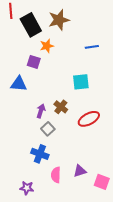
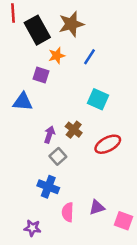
blue line: (92, 47) -> (90, 57), moved, turned -48
cyan square: (81, 82) -> (98, 99), turned 30

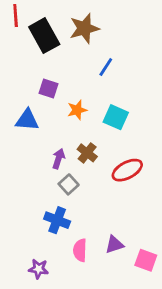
orange star: (57, 56) -> (77, 110), moved

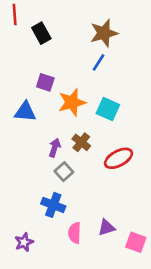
brown star: (84, 28) -> (104, 33), moved
black rectangle: (44, 36) -> (41, 33), size x0.7
orange star: (77, 110) -> (72, 102), size x1.5
purple star: (38, 269) -> (24, 242), moved, turned -30

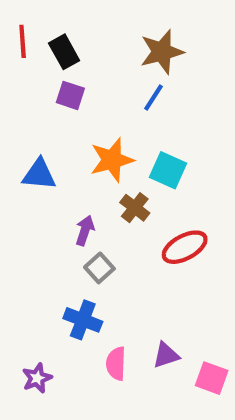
red line: (15, 14) -> (23, 41), moved
purple square: (45, 82) -> (70, 95), moved
brown cross: (81, 142) -> (135, 208), moved

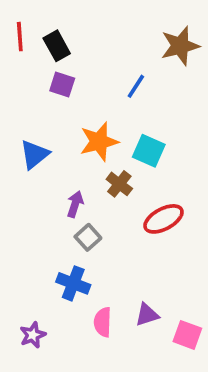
brown star: (162, 52) -> (180, 46), moved
blue triangle: (39, 174) -> (35, 154), turned -44

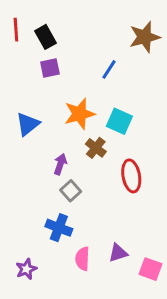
purple square: (62, 84) -> (50, 68), turned -30
red ellipse: (163, 219) -> (131, 176), turned -72

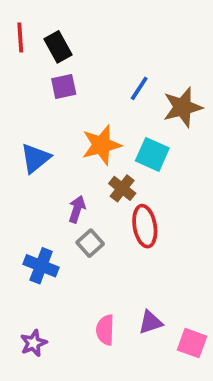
brown star: (145, 37) -> (183, 107), moved
red ellipse: (131, 176) -> (145, 226), moved
blue cross: (59, 228) -> (41, 266), moved

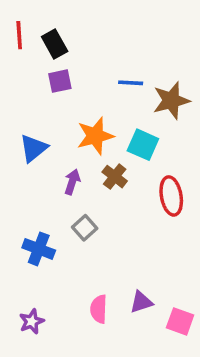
blue line: (139, 88) -> (131, 83), turned 60
purple arrow: (77, 209) -> (72, 182), moved
red ellipse: (145, 226) -> (171, 196), moved

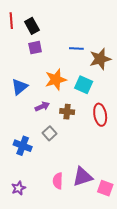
brown cross: (115, 177) -> (67, 112), moved, turned -32
purple arrow: (72, 182) -> (42, 106), turned 48
purple triangle: (141, 302) -> (83, 177), size x1.5

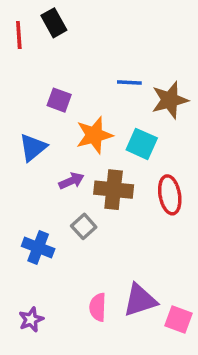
black rectangle: (32, 26) -> (54, 23), moved
purple square: (35, 48) -> (59, 100), moved, turned 32
brown cross: (67, 112) -> (114, 190), size x1.5

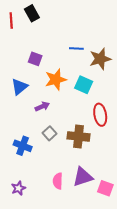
brown cross: (114, 190) -> (78, 136), moved

